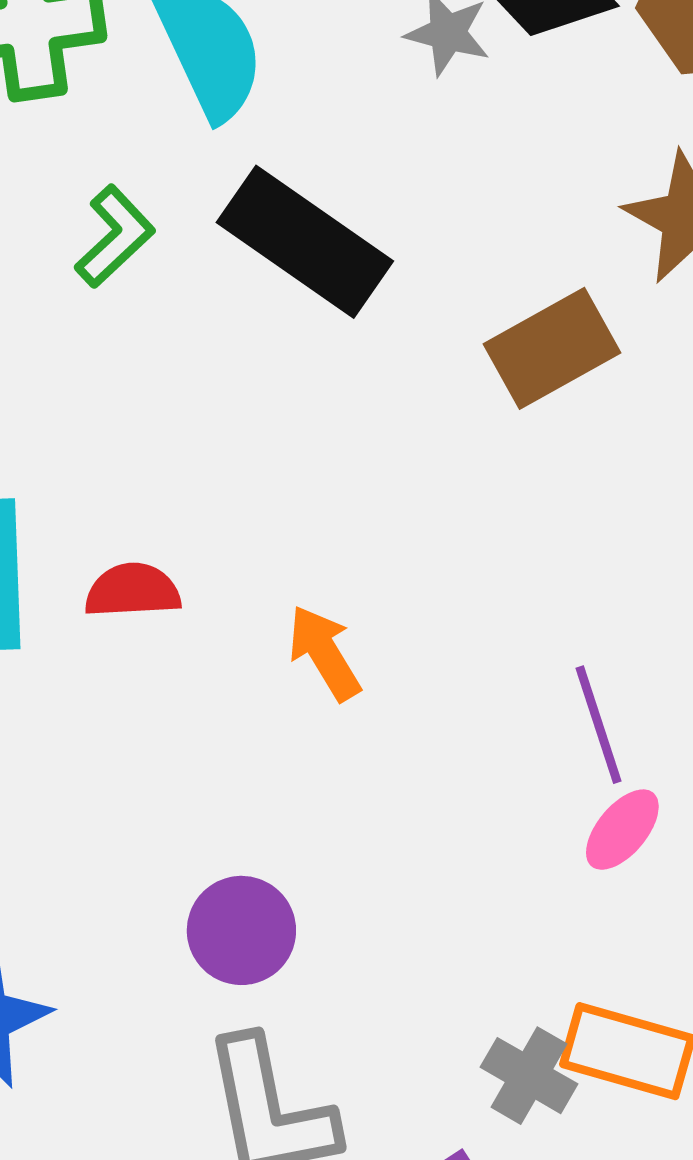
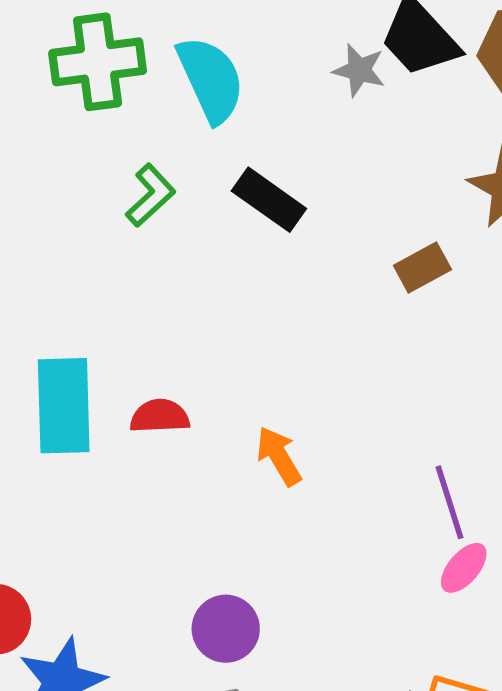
black rectangle: (305, 242) -> (269, 200), size x0.7
brown rectangle: (552, 348) -> (422, 267), size x0.7

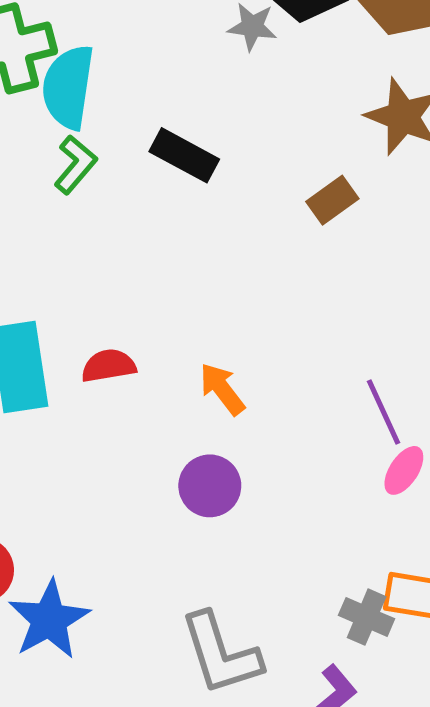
cyan semicircle: (211, 79) -> (68, 87), moved, turned -140
purple circle: (226, 629) -> (210, 486), moved

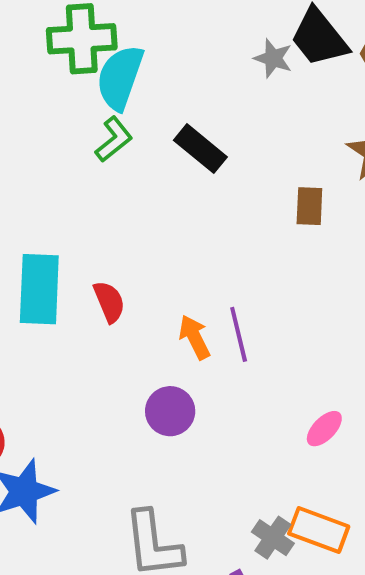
brown rectangle: (332, 200) -> (309, 206), turned -63
red semicircle: (109, 366) -> (109, 302), turned 66
purple line: (383, 412) -> (239, 334), moved

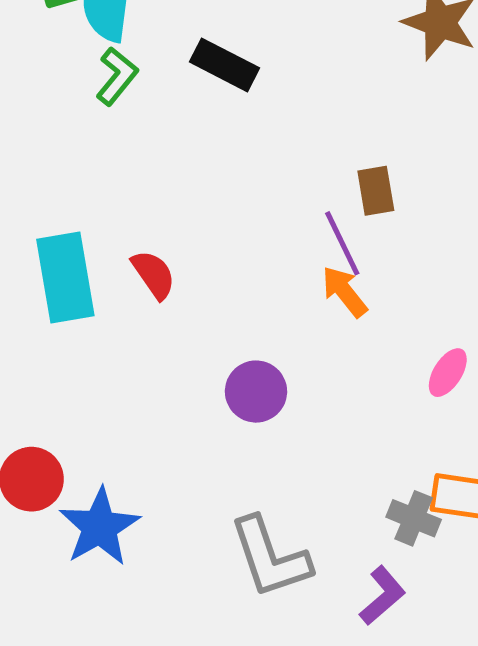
brown rectangle: (309, 206) -> (376, 191), moved
purple line: (239, 334) -> (342, 243), moved
orange arrow: (195, 337) -> (345, 292), moved

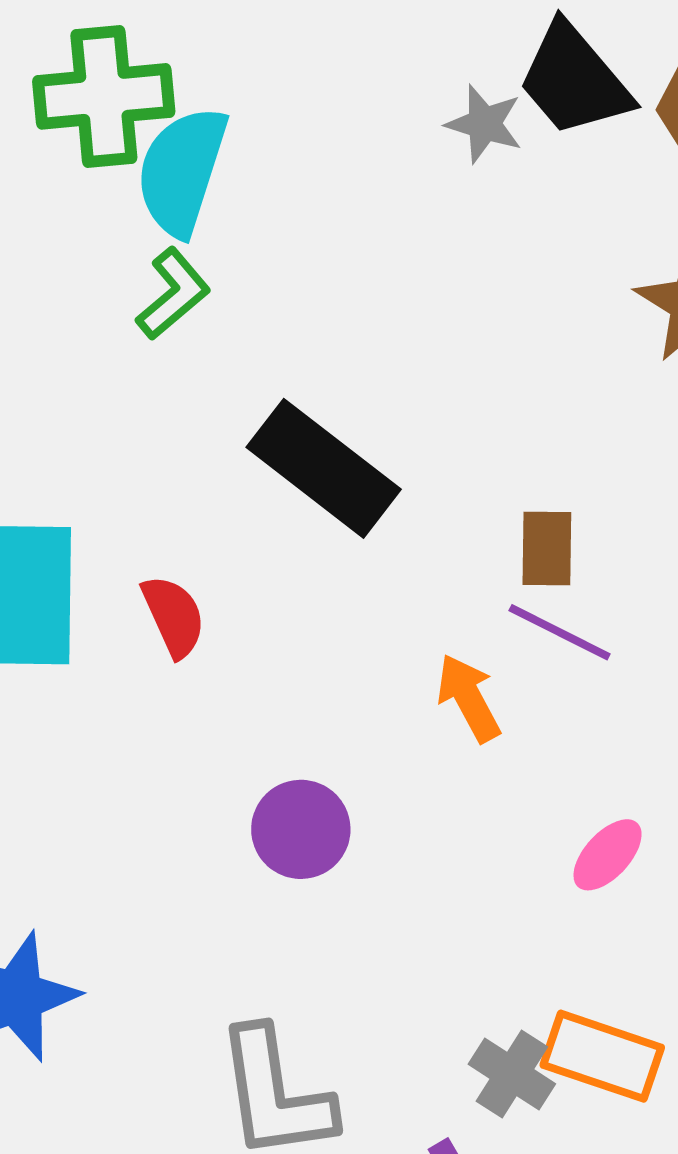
black rectangle: (224, 65) -> (324, 468), moved, size x1.4
purple line: (342, 243) -> (560, 632), moved, turned -48

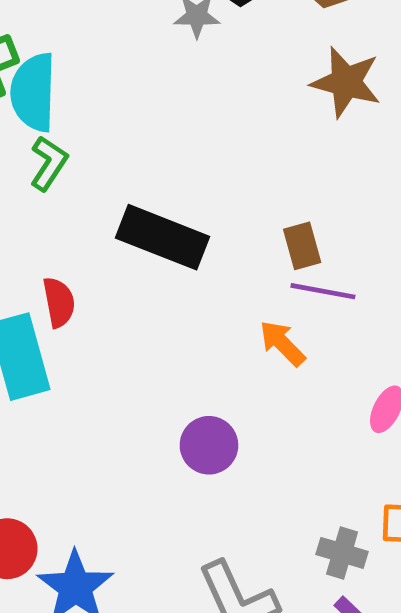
red semicircle: (174, 616) -> (59, 302), moved, turned 30
gray cross: (512, 1074) -> (342, 553), moved

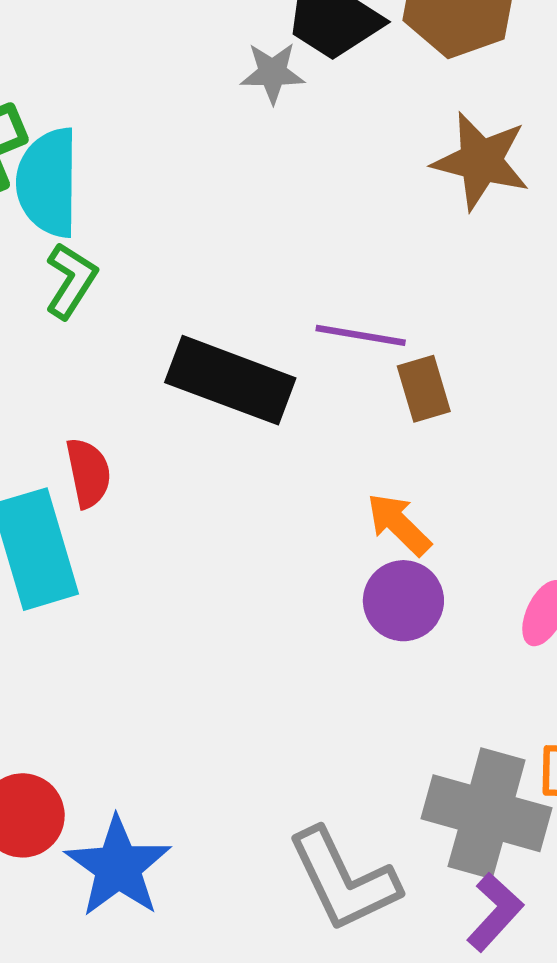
purple line: (323, 291) -> (361, 335), moved
purple circle: (209, 445) -> (403, 601), moved
gray cross: (342, 553) -> (487, 813), size x1.8

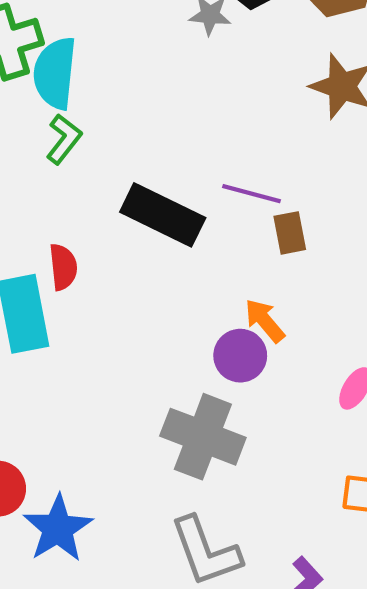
purple circle: (403, 601) -> (240, 356), moved
gray cross: (487, 813) -> (203, 437), moved

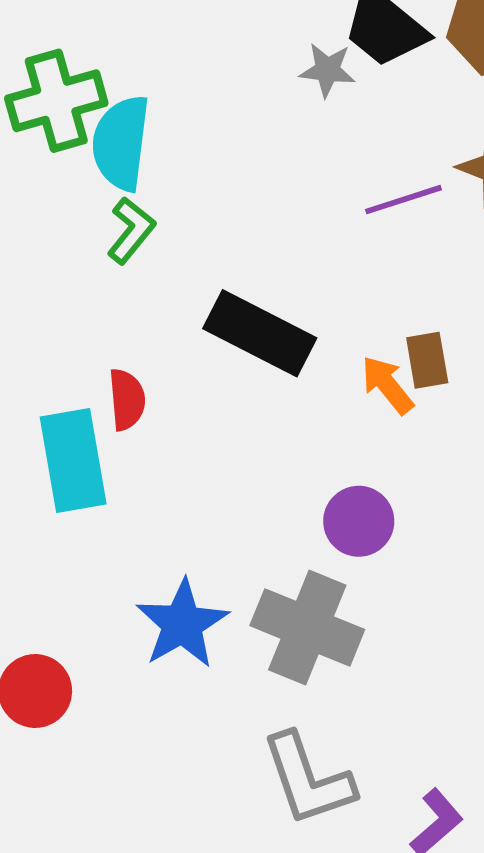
purple line: (251, 194) -> (403, 200), moved, turned -34
orange arrow: (265, 321) -> (387, 385), moved
blue star: (58, 529) -> (182, 624), moved

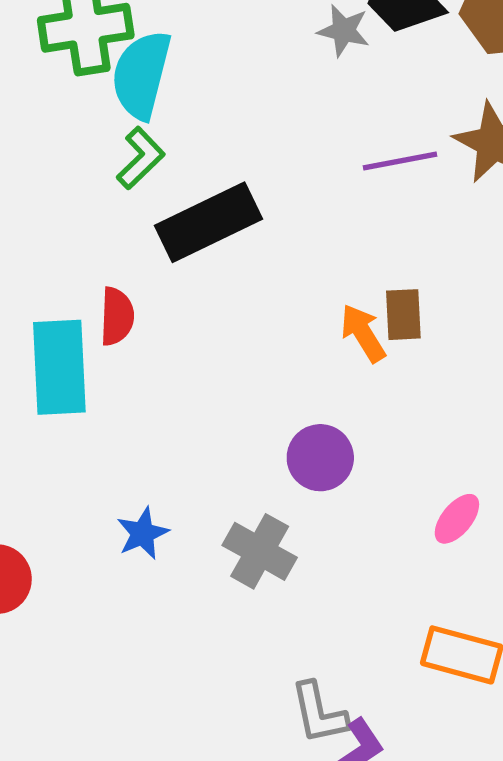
black rectangle: (260, 333) -> (209, 222), moved, turned -60
blue star: (182, 624) -> (143, 533), size x0.6
gray cross: (307, 628) -> (260, 551), size x0.7
gray L-shape: (308, 779) -> (319, 713), moved, size x0.7

